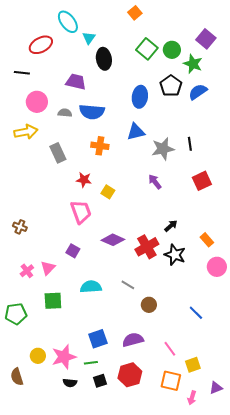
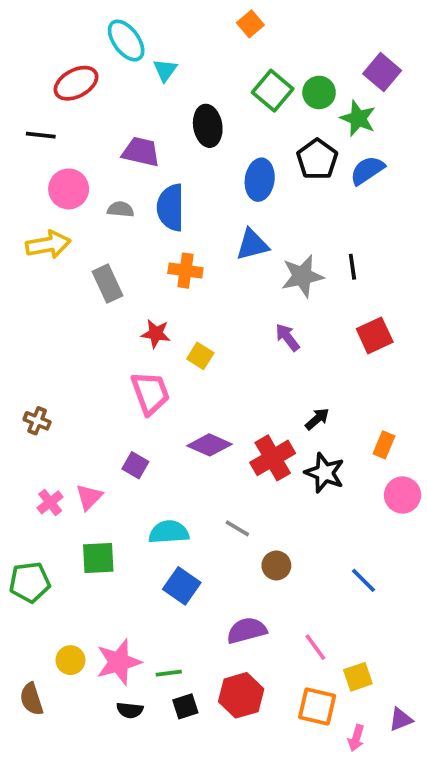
black ellipse: (104, 59) -> (208, 126), moved
blue semicircle: (92, 112) -> (171, 207), turned 85
orange rectangle: (207, 240) -> (384, 445), turned 64
blue square: (98, 339) -> (182, 586), moved, turned -36

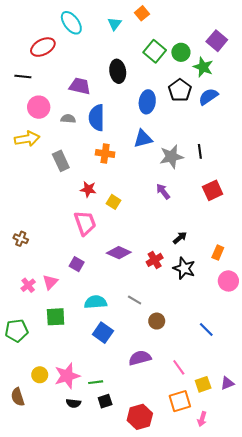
cyan triangle: (165, 70) -> (115, 24), moved
red cross: (273, 458) -> (155, 260), size x0.7
red hexagon: (241, 695) -> (140, 417), moved
orange square: (317, 706) -> (180, 401), turned -30
purple triangle: (401, 719) -> (227, 383), moved

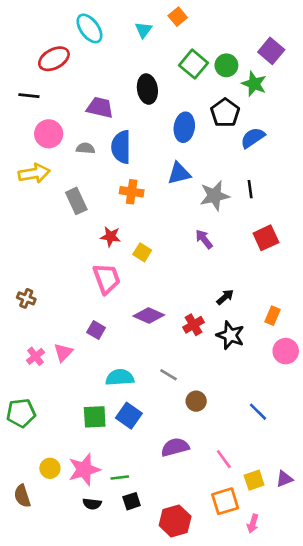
blue semicircle: (208, 97) -> (253, 138), moved
green square: (56, 317) -> (95, 417), moved

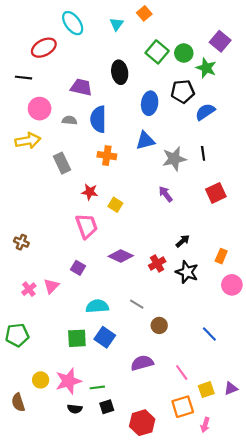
black pentagon: (225, 113) -> (183, 91), turned 30

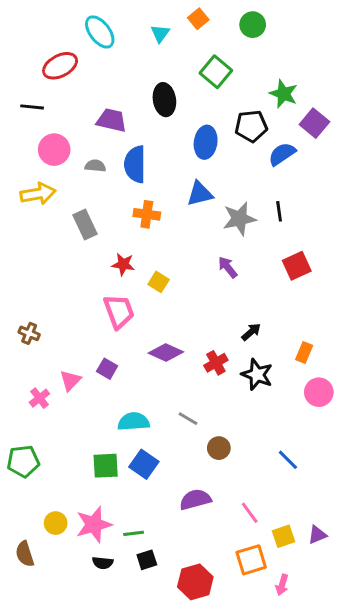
purple square: (220, 41) -> (314, 123), moved
green circle: (184, 53) -> (253, 25), moved
pink triangle: (51, 286) -> (70, 380), moved

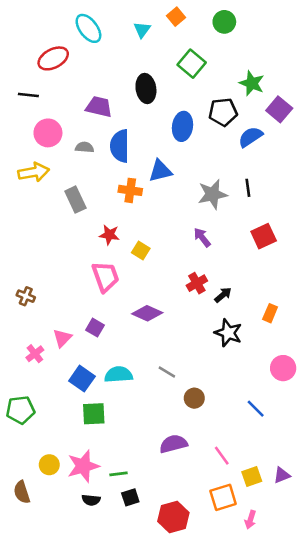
blue triangle: (200, 194) -> (160, 171), moved
red cross: (216, 363) -> (197, 283), moved
pink circle: (319, 392) -> (283, 368), moved
blue square: (144, 464) -> (82, 379), moved

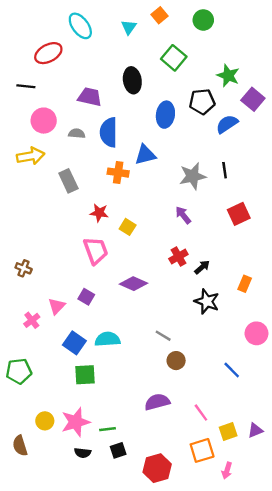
gray line: (167, 372) -> (163, 336), moved

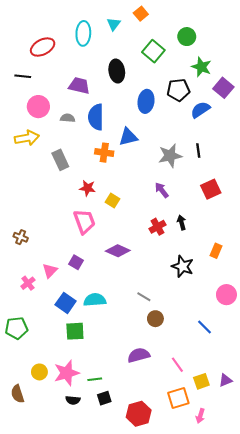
green circle: (203, 20) -> (187, 37), moved
cyan ellipse: (80, 26) -> (83, 33), moved, turned 40
black arrow: (202, 267) -> (182, 223), moved, turned -64

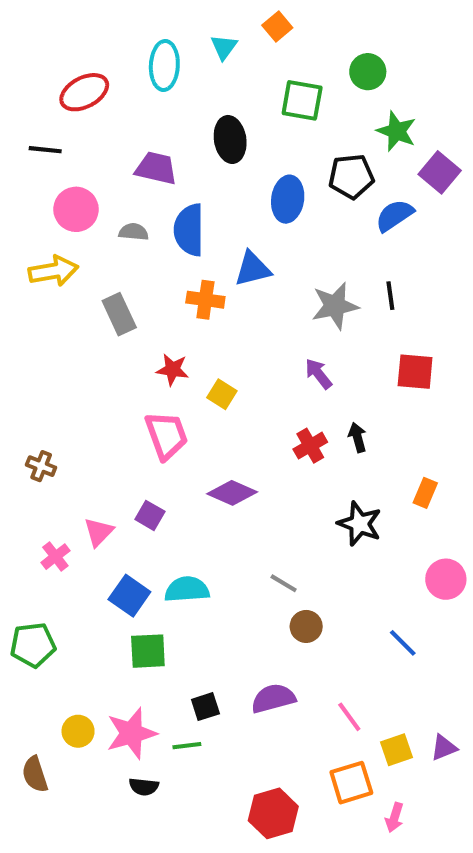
green square: (153, 51) -> (302, 100), turned -30
red square: (211, 189) -> (415, 372), turned 30
black square: (104, 398) -> (205, 707), moved

